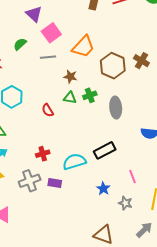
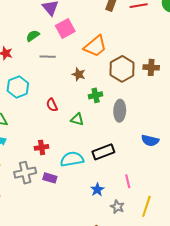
gray line: (48, 57) -> (48, 57), moved
brown cross: (141, 61) -> (151, 67), turned -35
green triangle: (70, 98) -> (77, 119), moved

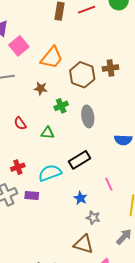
gray star: (117, 207) -> (93, 218), moved

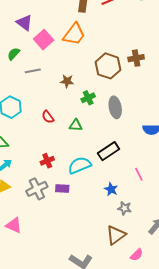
orange trapezoid: (52, 58) -> (74, 34), moved
brown triangle: (84, 244) -> (116, 235), turned -50

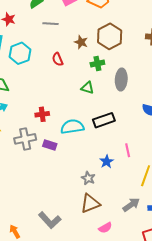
brown hexagon: (108, 66) -> (110, 36), moved
red semicircle: (48, 117) -> (58, 59), moved
green triangle: (76, 125) -> (87, 88), moved
blue star: (111, 189) -> (107, 162), moved
gray star: (124, 208) -> (88, 178), moved

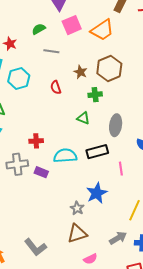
gray ellipse: (121, 79) -> (116, 125), moved
pink line: (128, 150) -> (121, 169), moved
blue star: (107, 162) -> (97, 193), size x1.5

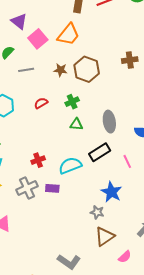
brown star: (80, 72) -> (60, 70), moved
red semicircle: (56, 87) -> (41, 103), turned 96
green cross: (95, 95) -> (72, 102), moved

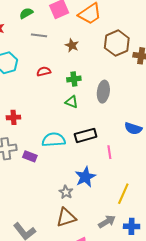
brown hexagon: (87, 69) -> (117, 43), moved
gray ellipse: (109, 122) -> (103, 92), moved
red cross: (38, 160) -> (13, 117), moved

